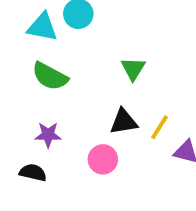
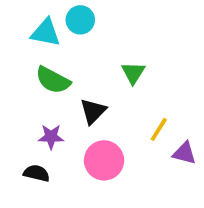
black triangle: (124, 122) -> (93, 111), moved, turned -36
pink circle: (103, 159) -> (104, 160), size x1.4

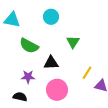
cyan circle: (80, 20) -> (51, 17), moved
cyan triangle: (46, 33) -> (12, 20), moved
black triangle: (93, 111) -> (51, 63), turned 42

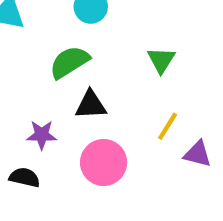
green triangle: (73, 42) -> (161, 60), moved
green semicircle: (29, 46) -> (69, 62), moved, turned 120

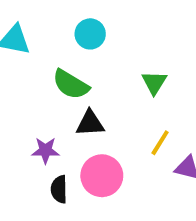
green semicircle: (69, 62) -> (71, 84), turned -117
black semicircle: (25, 177) -> (59, 189), moved, turned -104

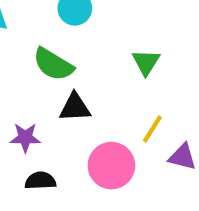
pink circle: (102, 176) -> (111, 166), moved
black semicircle: (59, 189) -> (40, 181), turned 88

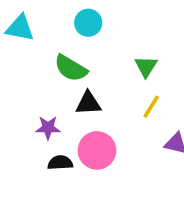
yellow line: (152, 129) -> (151, 107), moved
pink circle: (111, 166) -> (97, 150), moved

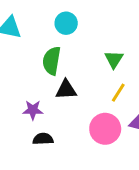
green semicircle: (71, 68) -> (52, 61), turned 68
pink circle: (97, 150) -> (105, 129), moved

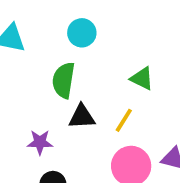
green triangle: (114, 59) -> (142, 78), turned -36
yellow line: (118, 93) -> (124, 120), moved

